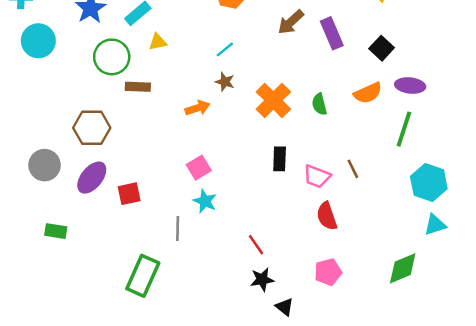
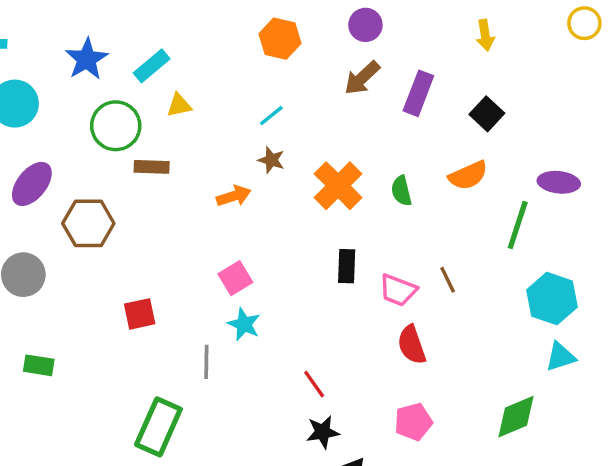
purple rectangle: (332, 33) -> (418, 93), turned 44
purple ellipse: (410, 86) -> (559, 182), moved
purple ellipse: (92, 178) -> (32, 184), moved

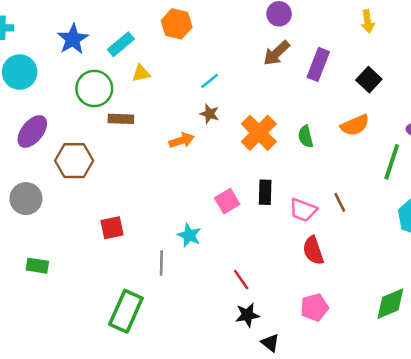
orange hexagon: (280, 39) -> (177, 24), moved
pink square: (235, 278) -> (227, 201), moved

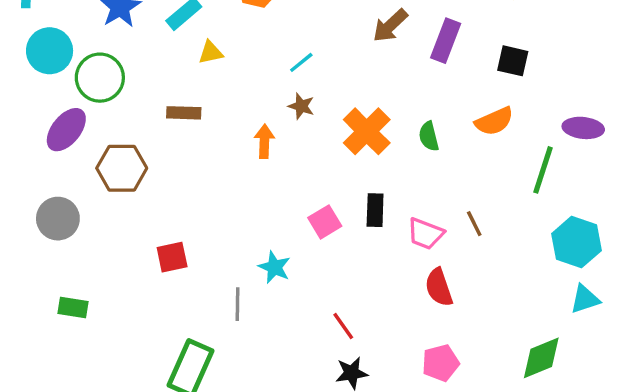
black square: (369, 80) -> (513, 61), turned -30
green circle: (94, 88) -> (100, 78), moved
orange arrow: (182, 140) -> (264, 141), turned -70

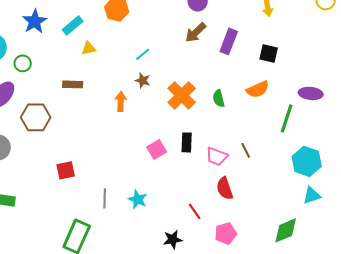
green circle: (100, 78) -> (23, 63), size x0.6
cyan star: (274, 267) -> (138, 199), moved
red line: (343, 326) -> (195, 211), moved

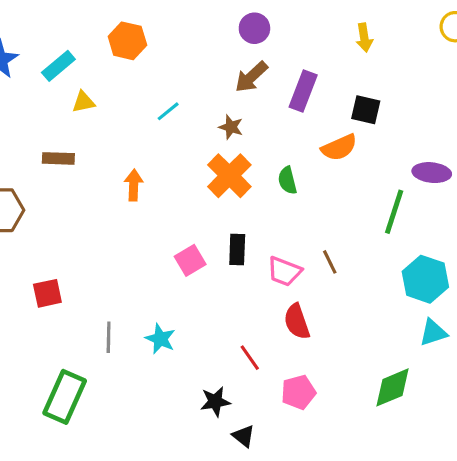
brown star: (143, 80) -> (231, 127), moved
orange semicircle: (258, 89) -> (339, 147), moved

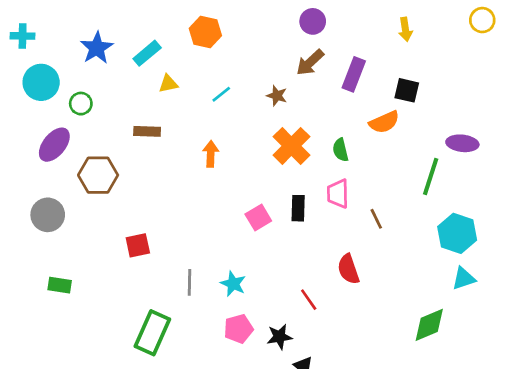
cyan line: (168, 111) -> (221, 94), moved
brown star: (231, 127) -> (277, 96), moved
pink trapezoid: (284, 271) -> (338, 194), moved, turned 68
pink pentagon: (298, 392) -> (238, 329), moved

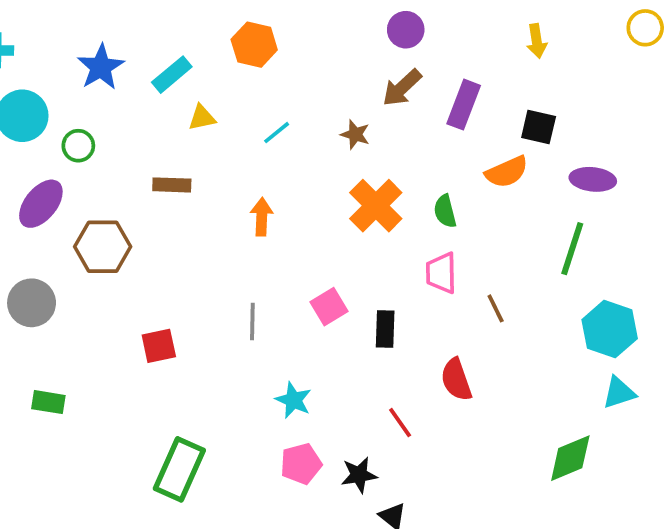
purple ellipse: (462, 143) -> (593, 179), moved
black rectangle: (298, 208) -> (385, 329), moved
gray line: (189, 282) -> (252, 322), moved

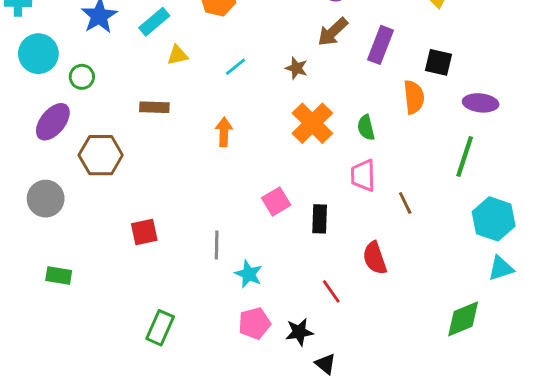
orange semicircle: (507, 172) -> (414, 97), turned -72
gray line: (252, 322) -> (217, 245), moved
green rectangle: (179, 469) -> (160, 328), size x0.7

